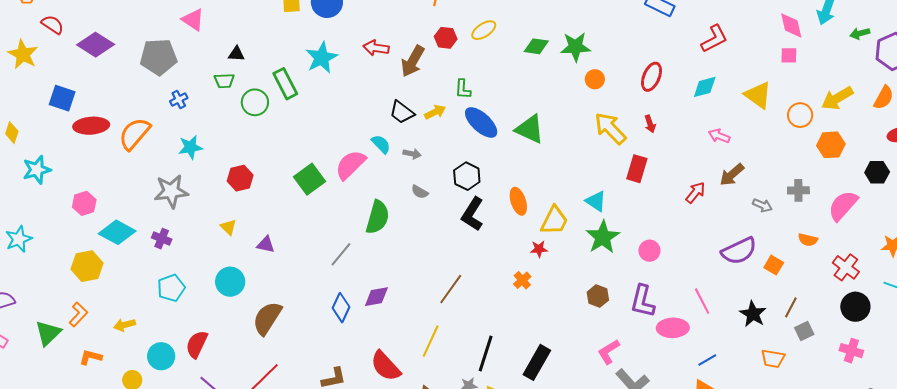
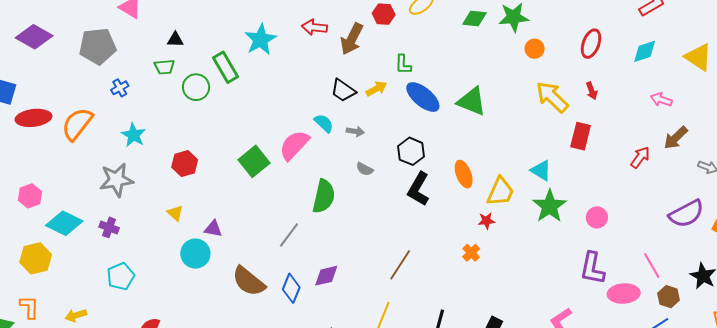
cyan star: (190, 147) -> (134, 135), turned -30
cyan circle: (230, 282) -> (195, 254), moved
brown hexagon: (598, 296) -> (669, 297), moved
orange L-shape: (78, 314) -> (29, 307), turned -40
brown semicircle: (267, 318) -> (249, 281), moved, turned -81

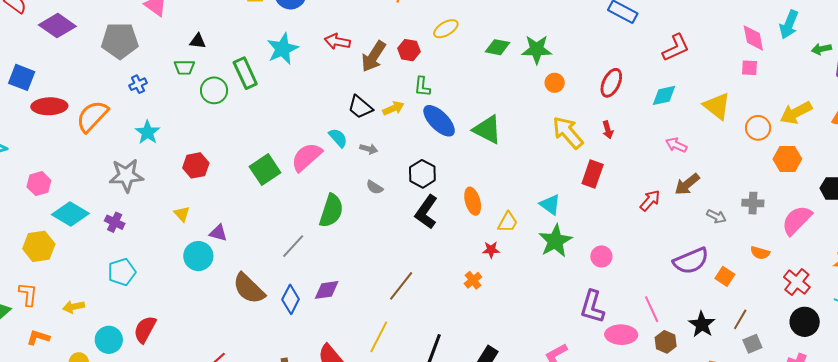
red hexagon: (384, 14) -> (409, 50), moved
yellow trapezoid: (500, 192) -> (508, 222), size x0.7

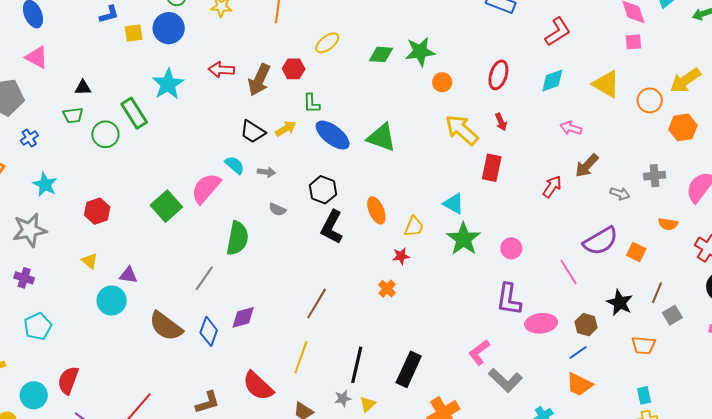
pink line: (652, 309) -> (569, 272), moved

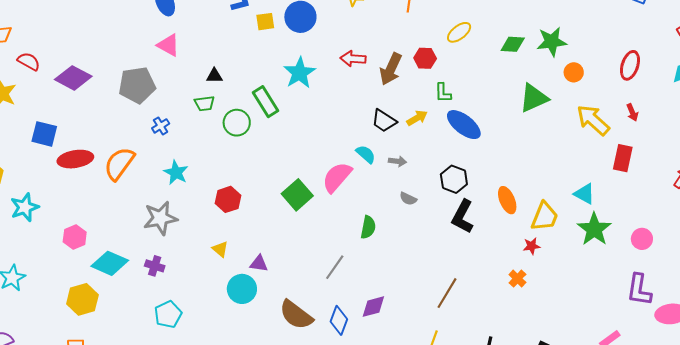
green triangle: (382, 137) -> (534, 98), moved, turned -44
yellow trapezoid: (414, 226) -> (545, 216), size x1.4
green semicircle: (237, 238) -> (368, 227), size x0.7

